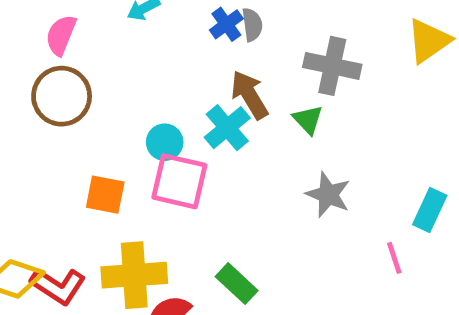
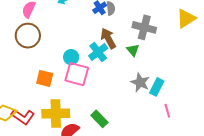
cyan rectangle: (430, 210) -> (157, 87), moved

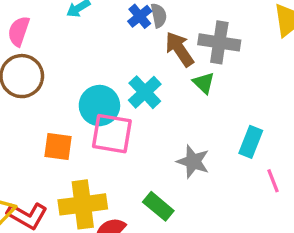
brown arrow: (108, 38) -> (179, 49), moved
cyan circle: (71, 57) -> (99, 106), size x1.5
gray star: (140, 82) -> (193, 162), moved

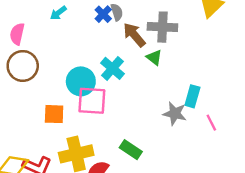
gray star: (193, 162) -> (175, 113), moved

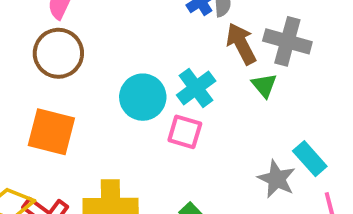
cyan rectangle: (192, 96) -> (310, 159), turned -70
pink square: (92, 101) -> (185, 132), moved, size x0.7
orange square: (54, 114) -> (51, 132), moved, size x1.4

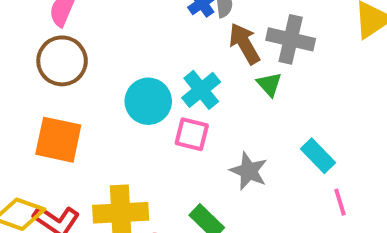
gray star: (277, 179) -> (249, 171), moved

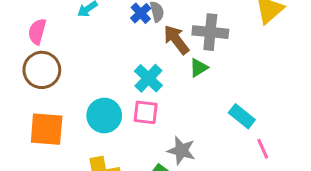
green triangle: (269, 84) -> (199, 68), turned 48
cyan circle: (148, 101) -> (104, 115), moved
gray star: (249, 171) -> (181, 151), moved

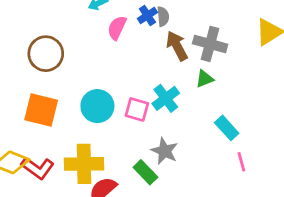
pink semicircle: (37, 31) -> (117, 28), moved
green triangle: (199, 68) -> (205, 79), moved
cyan cross: (148, 78) -> (166, 98), moved

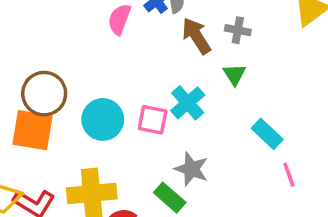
gray cross: (210, 44) -> (238, 30), size x0.6
brown circle: (46, 54) -> (44, 94), moved
green triangle: (205, 79) -> (234, 74), turned -36

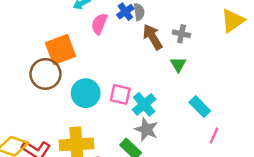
cyan cross: (188, 103) -> (144, 104), moved
orange square: (32, 130) -> (60, 49), moved, turned -32
pink line: (289, 175) -> (214, 135), turned 42

